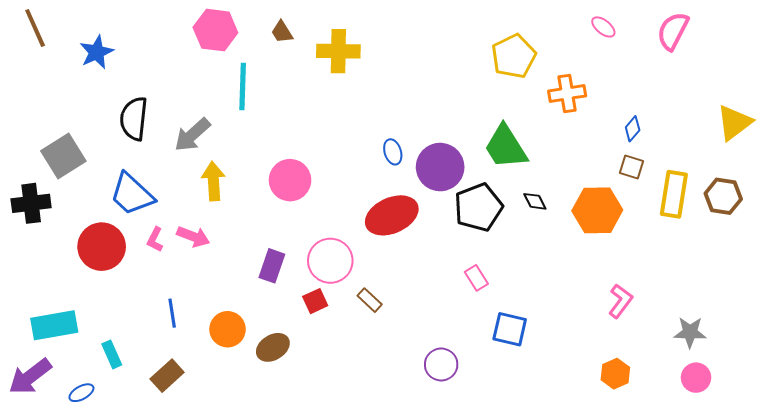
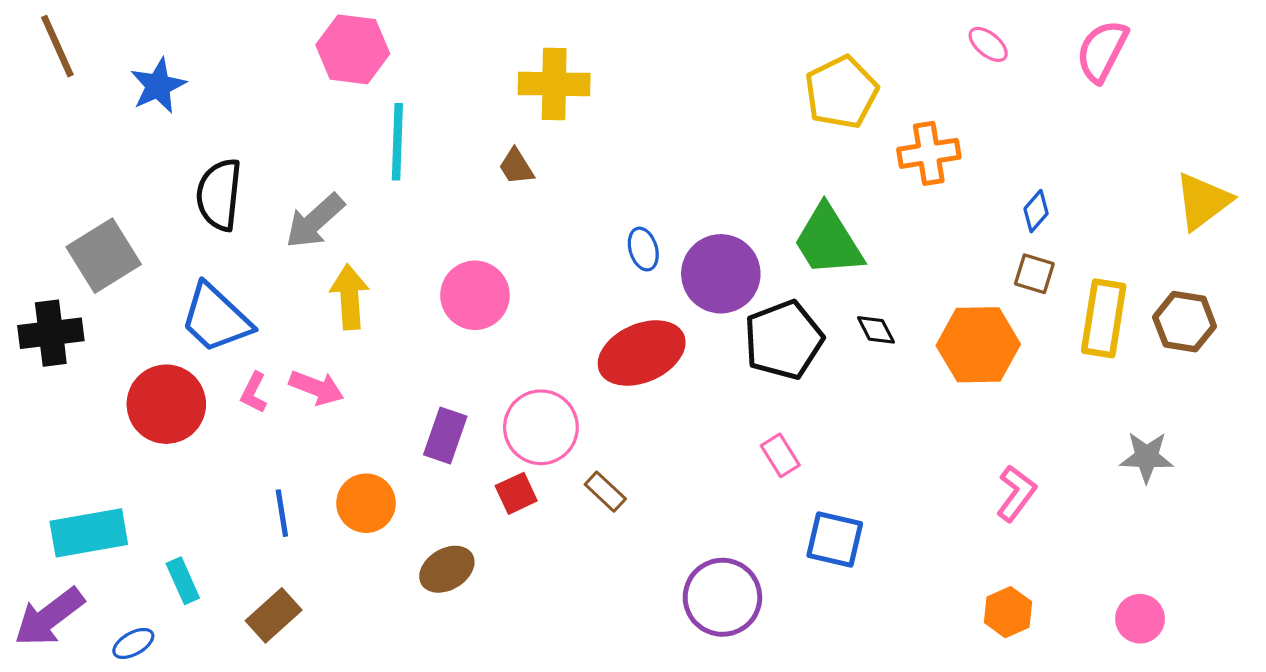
brown trapezoid: (282, 32) -> (516, 167), moved
orange circle: (228, 329) -> (366, 503), moved
gray star: (690, 332) -> (1147, 457), moved
purple circle: (441, 364) -> (722, 597), size x1.4

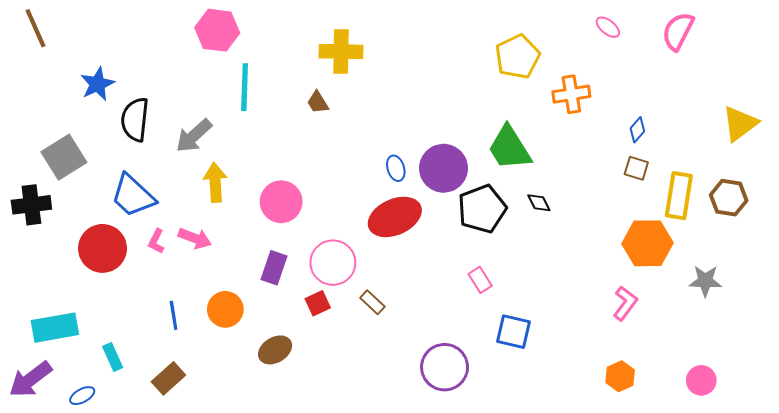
blue star: (158, 86) -> (97, 84), moved
blue ellipse: (643, 249) -> (396, 168), moved
pink circle: (475, 295) -> (281, 202), moved
orange hexagon: (978, 345) -> (648, 243), moved

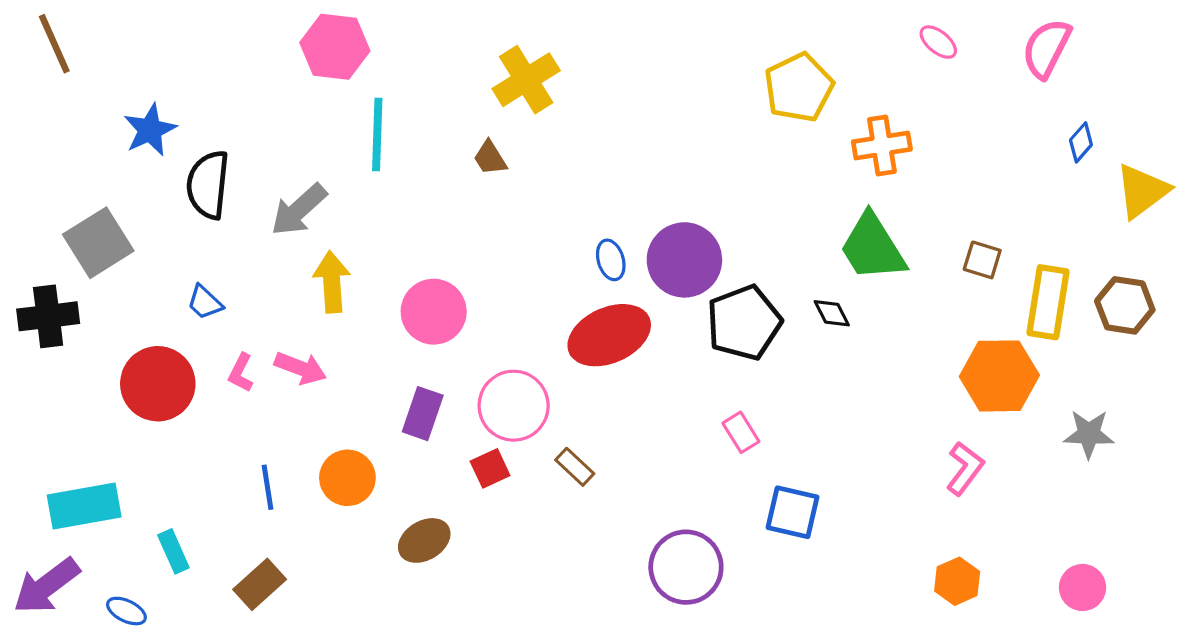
yellow cross: (341, 52) -> (526, 80), turned -33
blue diamond: (637, 130) -> (1081, 142), moved
green trapezoid: (509, 148) -> (872, 247), moved
blue trapezoid: (133, 196) -> (205, 302), size x0.5
blue ellipse: (82, 396) -> (126, 611), turned 55

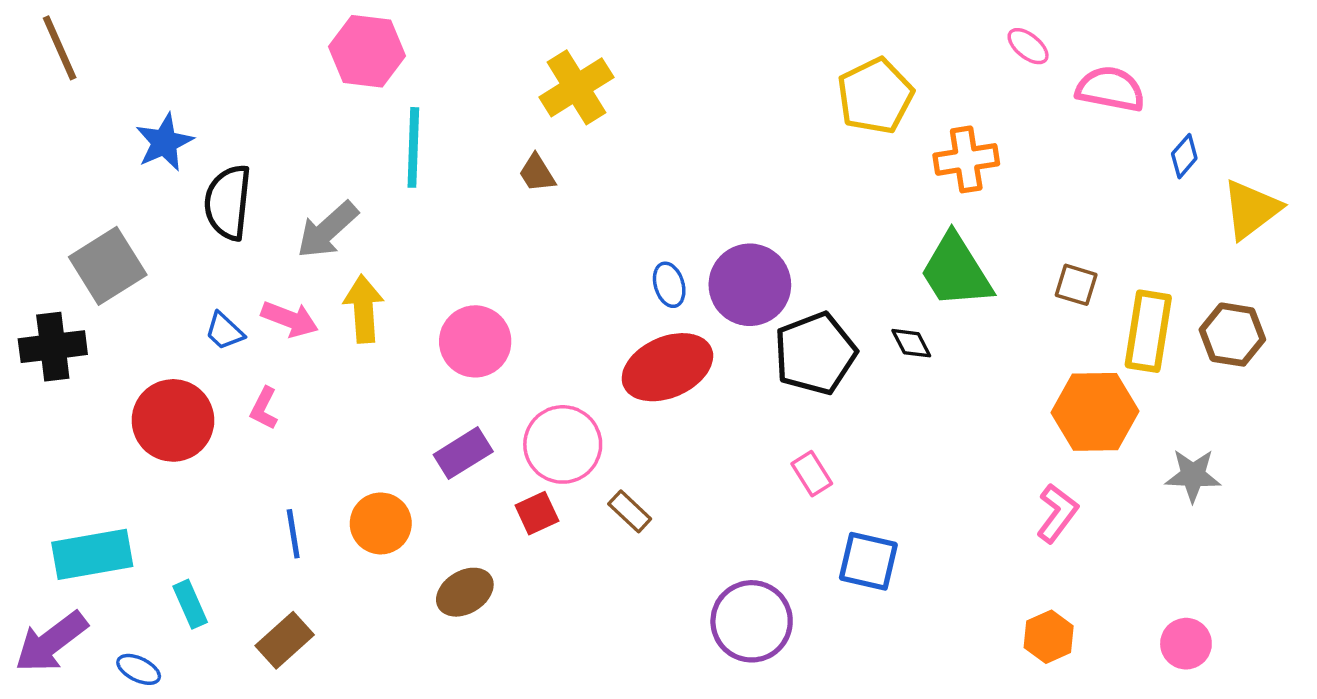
pink semicircle: (1046, 48) -> (1110, 89), moved, turned 74
pink arrow: (300, 368) -> (290, 319), moved
purple rectangle: (423, 414) -> (463, 453), turned 39

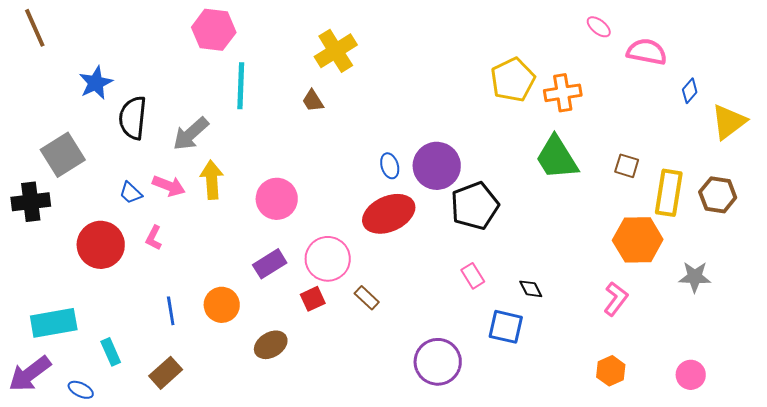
yellow pentagon: (875, 96) -> (513, 80), moved
black diamond: (911, 343) -> (531, 289), moved

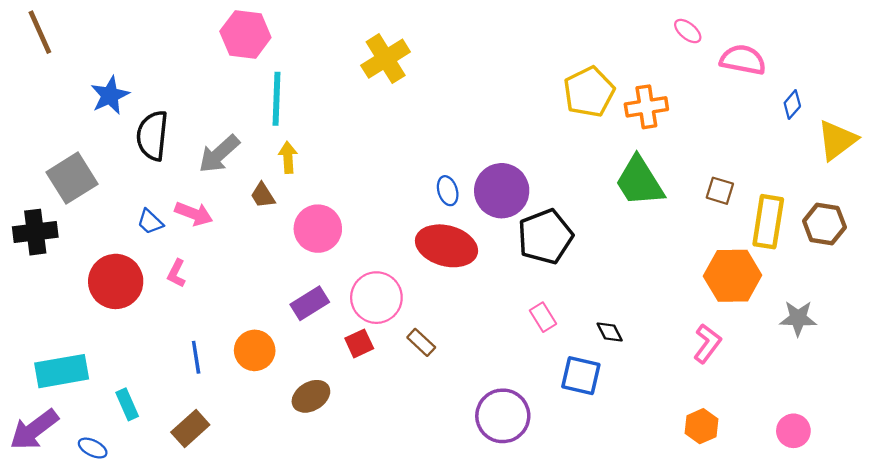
brown trapezoid: (313, 101) -> (263, 195), moved
yellow arrow: (212, 180) -> (288, 157), moved, size x0.7
red ellipse: (389, 214) -> (446, 246), turned 39

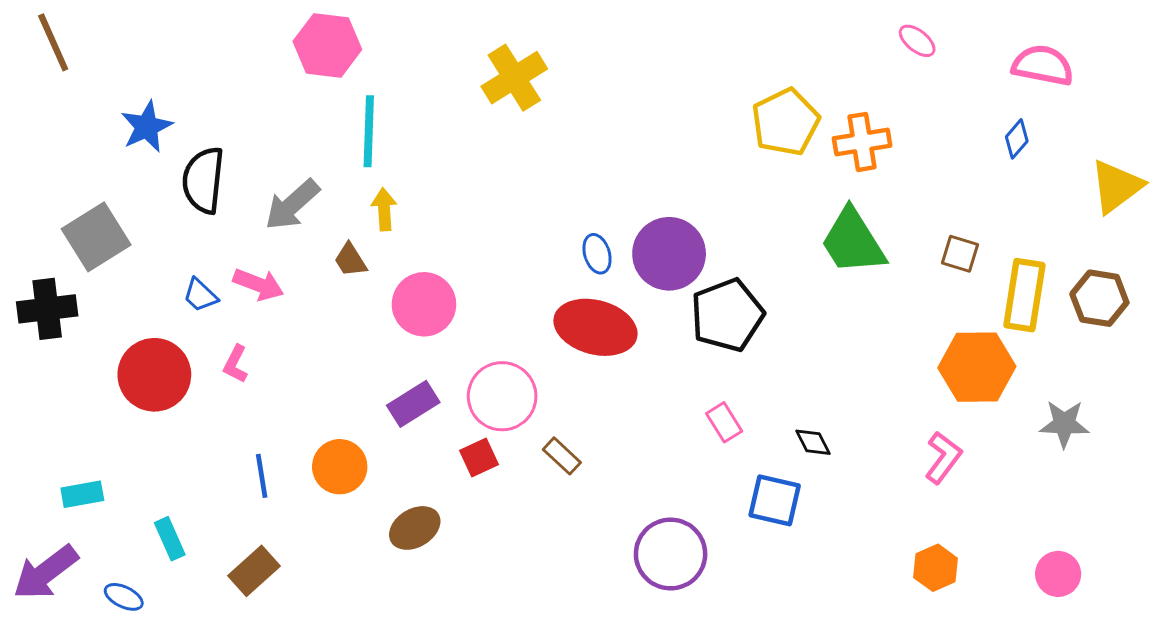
pink semicircle: (743, 60) -> (1043, 65), moved
blue diamond: (792, 105) -> (1017, 139), moved
cyan rectangle: (62, 371) -> (82, 494), size x0.6

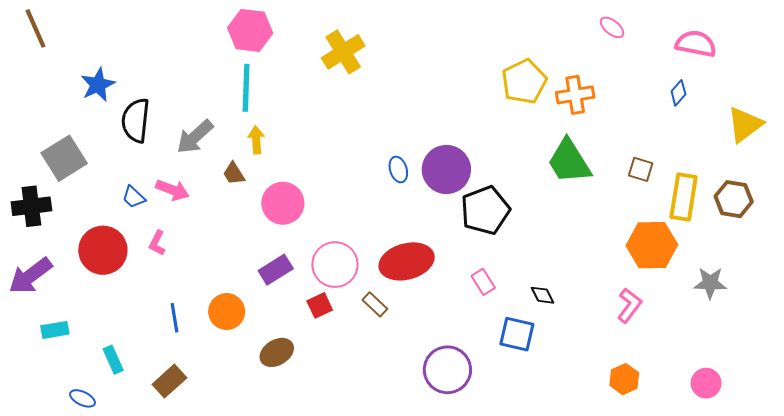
pink hexagon: (327, 45) -> (250, 30), moved
red ellipse: (595, 327) -> (407, 261), moved, turned -30
purple arrow: (46, 572) -> (30, 276), moved

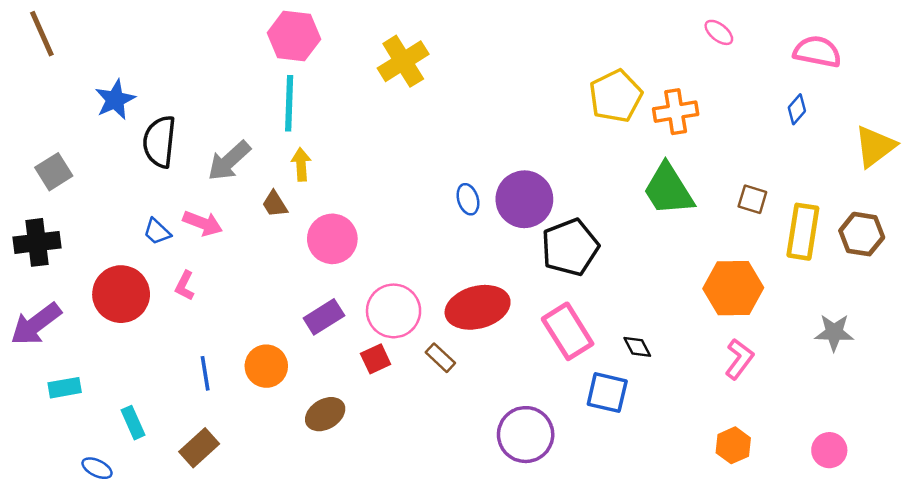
gray square: (64, 158) -> (54, 172), moved, size x0.7
orange hexagon: (652, 245) -> (733, 288), moved
pink rectangle: (483, 282) -> (568, 331), size x1.8

